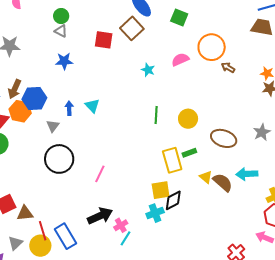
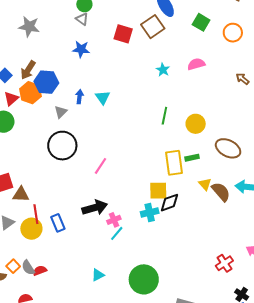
orange circle: (212, 47) -> (233, 33), moved, size x0.7
blue rectangle: (66, 236) -> (58, 223), size x0.7

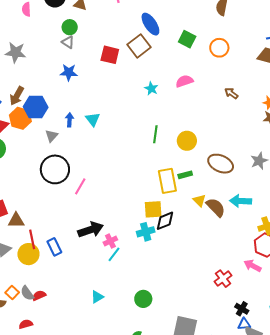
pink line: (101, 166) -> (80, 186), moved
green circle: (144, 279) -> (143, 299), size x0.6

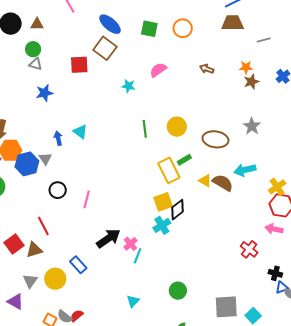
blue hexagon: (36, 107) -> (27, 164), moved
black circle: (55, 169) -> (58, 190), size x0.6
red line: (32, 239) -> (43, 226), moved

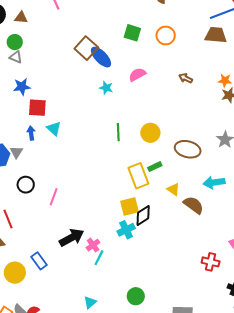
blue ellipse: (110, 24) -> (101, 57), moved
red square: (79, 65) -> (37, 108), moved
brown semicircle: (223, 183) -> (194, 205), moved
red cross: (249, 249) -> (211, 262), turned -30

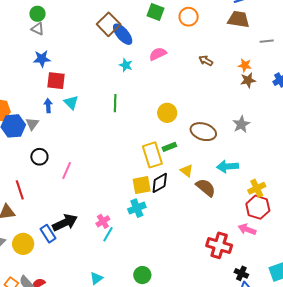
green line: (118, 132) -> (115, 103), moved
black diamond: (143, 216) -> (160, 183), moved
black arrow: (72, 238) -> (65, 223), moved
red cross: (211, 262) -> (219, 245), size x1.4

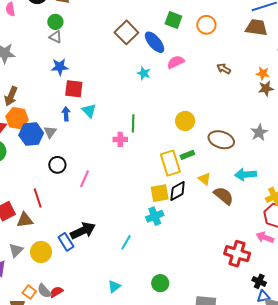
blue ellipse: (123, 34) -> (155, 42), moved
green line: (115, 103) -> (133, 123), moved
pink cross: (103, 221) -> (120, 139), moved, turned 32

